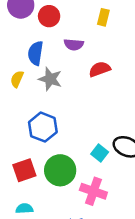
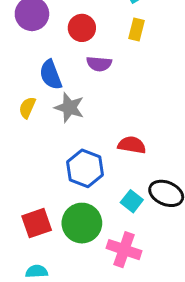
red circle: (49, 16) -> (82, 28), moved
blue semicircle: (35, 53) -> (51, 75), turned -30
red semicircle: (100, 69) -> (132, 145), moved, turned 30
blue hexagon: (43, 127) -> (85, 168), moved

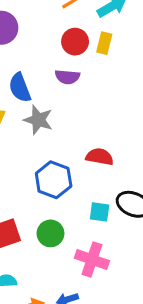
red circle: (82, 28) -> (75, 42), moved
cyan square: (132, 201) -> (100, 212), turned -30
green circle: (82, 223) -> (50, 233), size x0.7

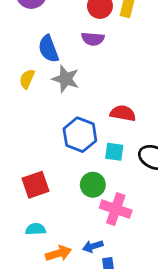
cyan square: (100, 212) -> (114, 152), moved
green circle: (50, 233) -> (93, 185), moved

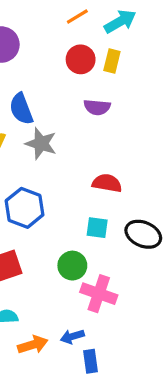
purple semicircle: (93, 39) -> (97, 107), moved
blue hexagon: (80, 135) -> (25, 208), moved

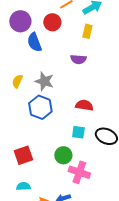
red circle: (81, 59) -> (52, 22), moved
blue semicircle: (21, 109) -> (34, 42), moved
blue hexagon: (25, 208) -> (40, 107), moved

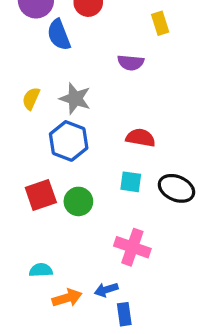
yellow rectangle: (87, 31) -> (160, 23), moved, turned -32
red square: (23, 155) -> (41, 195), moved
green circle: (63, 155) -> (78, 201), moved

